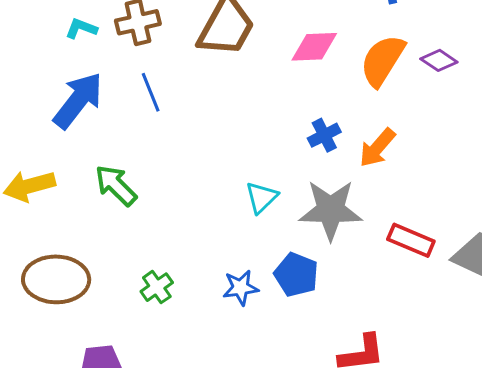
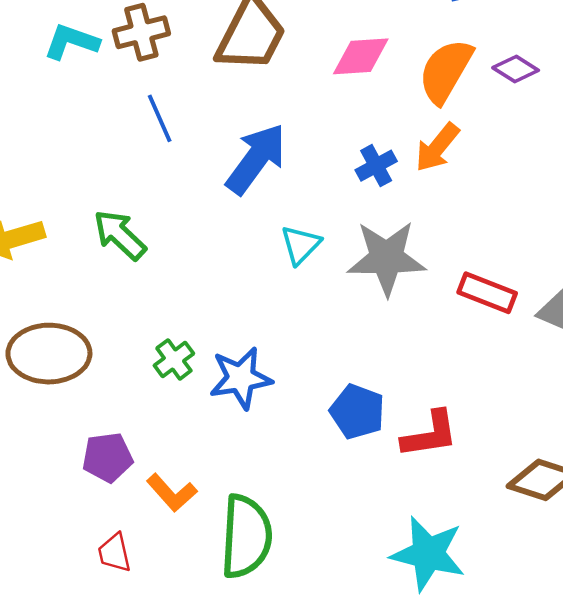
cyan L-shape: (81, 28) -> (71, 42), size x1.4
blue arrow: (78, 100) -> (256, 159), moved
orange arrow: (377, 148) -> (437, 147), moved
blue pentagon: (296, 275) -> (357, 412), moved
blue star: (240, 288) -> (241, 378), moved, size x1.4

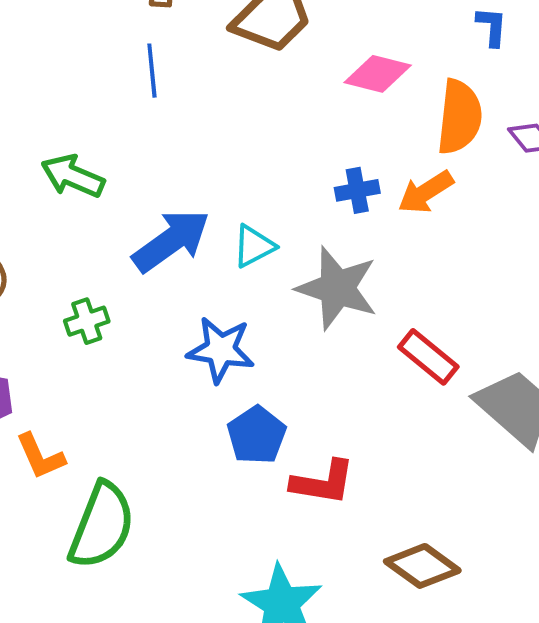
orange semicircle: (446, 71) -> (459, 117), turned 138
blue arrow: (256, 159) -> (171, 241), moved
green arrow: (120, 235) -> (73, 176), turned -38
blue star: (241, 378) -> (221, 350), moved

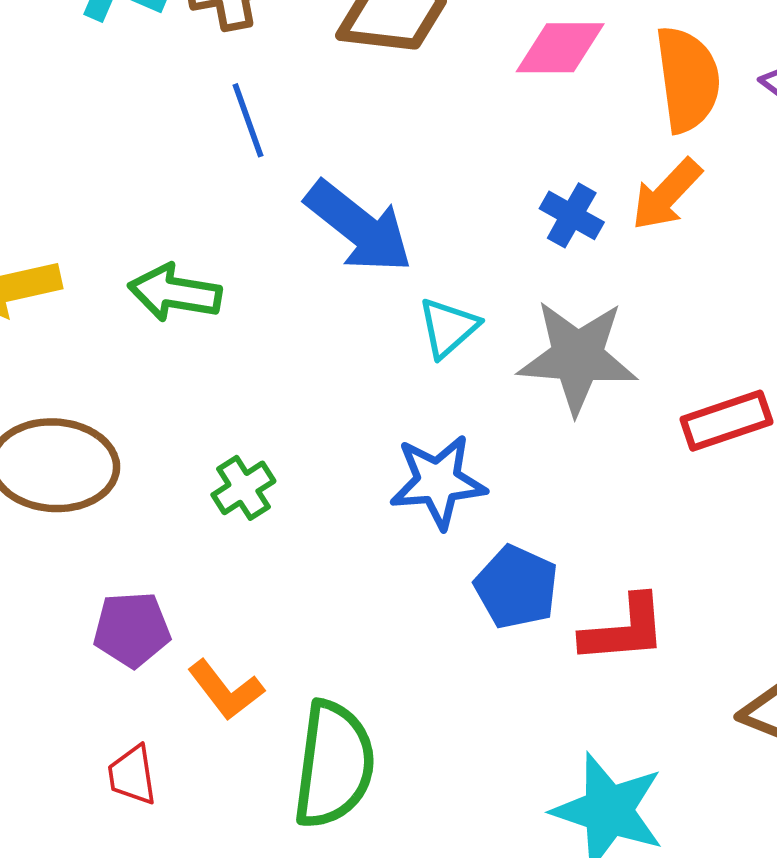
blue cross: (357, 190) -> (572, 215), turned -36
blue arrow: (171, 241) -> (359, 227), moved, turned 88
red rectangle: (428, 357) -> (726, 421), turned -44

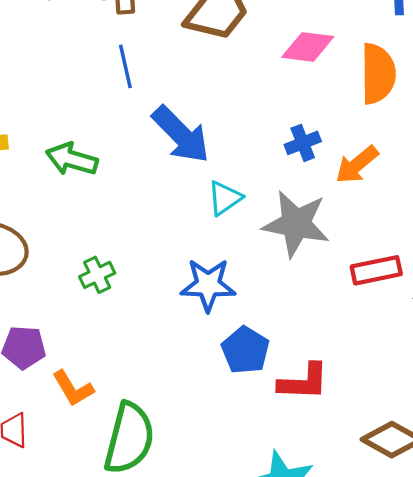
orange arrow: (667, 195) -> (357, 165), moved
blue cross: (572, 215) -> (303, 143), turned 32

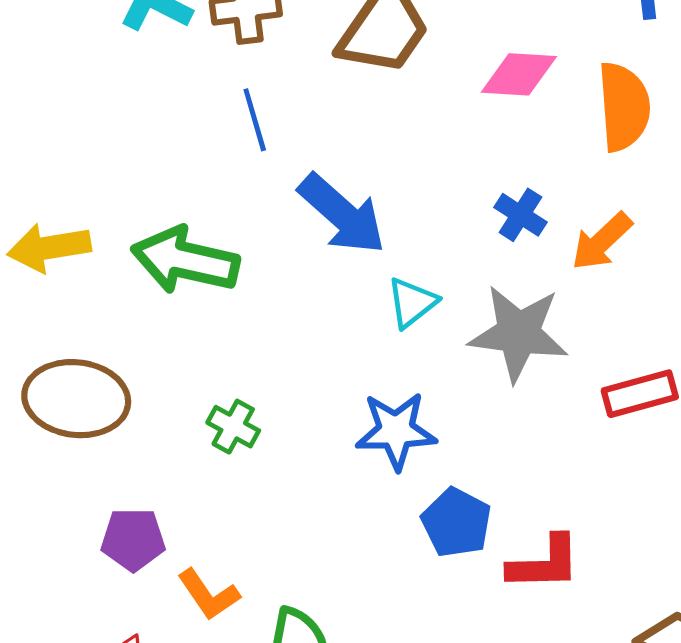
blue cross: (303, 143) -> (521, 215), turned -32
green arrow: (72, 159) -> (185, 260), size x1.4
green cross: (97, 275) -> (233, 427), turned -32

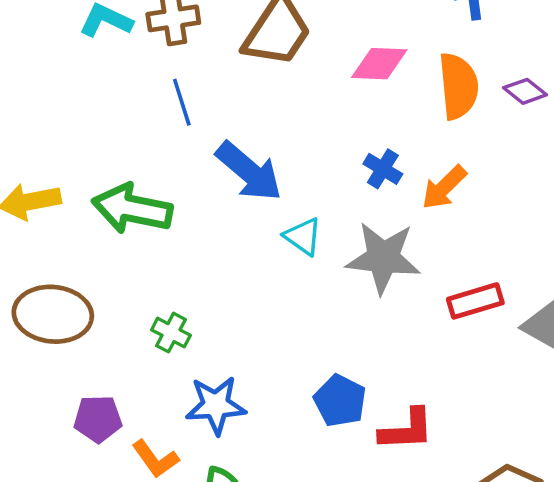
cyan triangle: (412, 303) -> (303, 237), turned -45
blue star: (396, 431) -> (216, 405), moved

